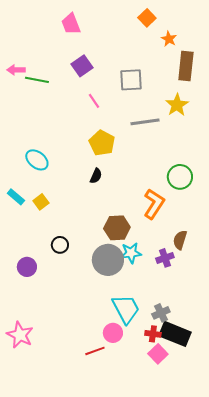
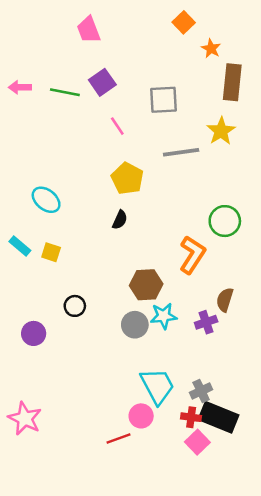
green line: (37, 80) -> (65, 92), moved
yellow square: (41, 202) -> (51, 252), turned -35
gray circle: (108, 260) -> (135, 325), size x0.7

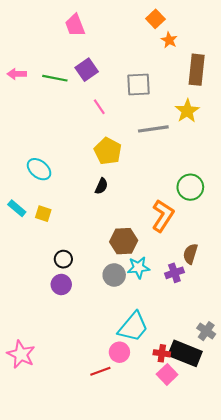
orange star: (211, 49) -> (169, 40), moved
purple circle: (34, 333) -> (61, 284), moved
cyan trapezoid: (157, 386) -> (133, 327), turned 68
gray cross: (201, 391) -> (206, 331), moved, turned -30

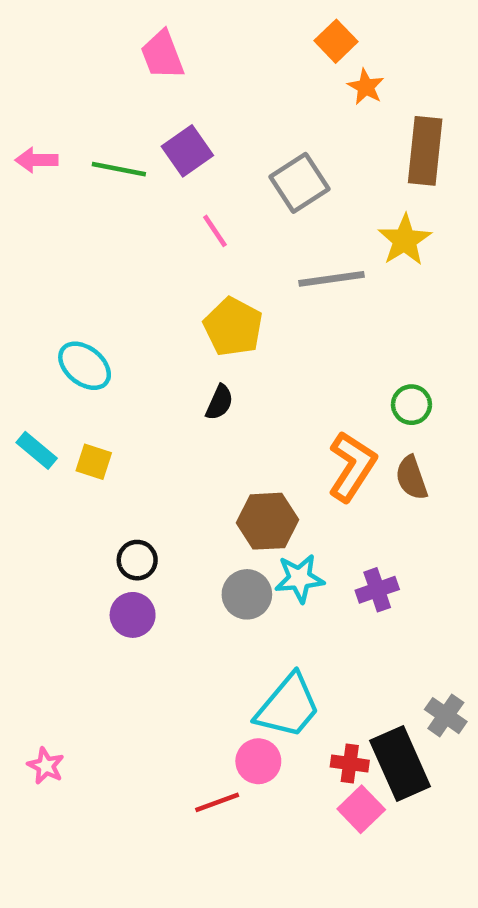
gray square: (138, 84) -> (299, 183), turned -30
green circle: (190, 187) -> (411, 405), size x0.7
brown semicircle: (190, 254) -> (411, 478), moved, turned -36
black rectangle: (185, 353) -> (400, 764), turned 44
pink star: (21, 354) -> (46, 766), size x0.6

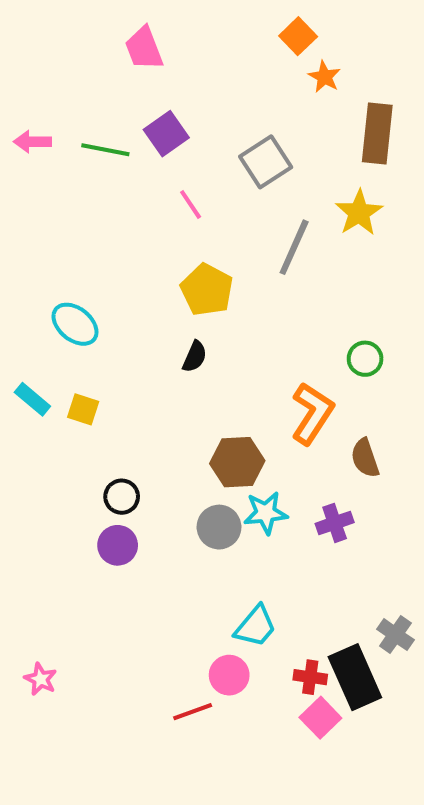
gray line: (331, 279) -> (294, 247), turned -58
brown semicircle: (411, 478) -> (365, 458), moved
cyan trapezoid: (288, 706) -> (256, 626), size x0.7

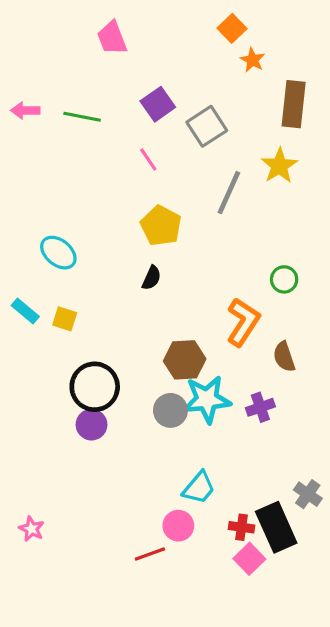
purple square: (166, 134) -> (158, 104), moved
black circle: (122, 497) -> (95, 387), size x1.8
cyan star: (266, 513) -> (207, 399), size x1.4

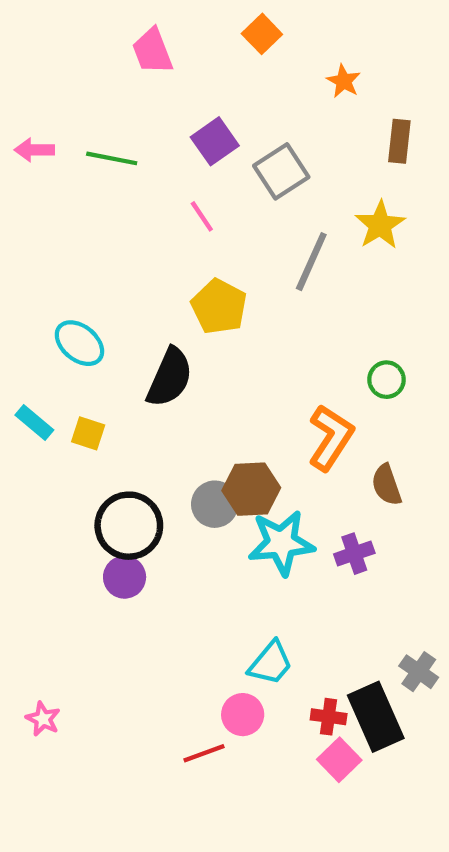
orange square: (232, 28) -> (262, 34), moved
brown rectangle: (294, 104) -> (399, 141), size x0.7
black semicircle: (152, 278) -> (170, 377), moved, size x1.8
gray circle: (170, 410) -> (215, 504), moved

